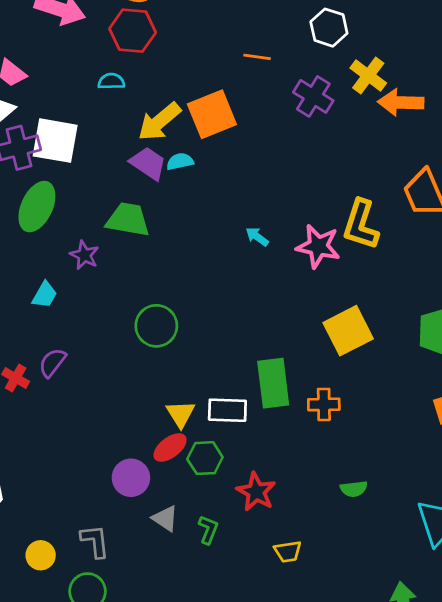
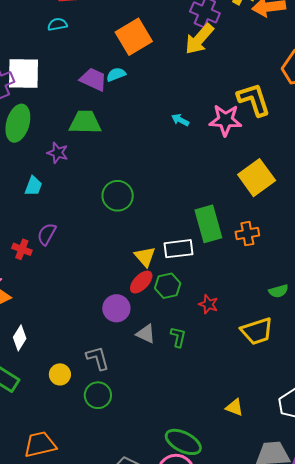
yellow arrow: (159, 122) -> (199, 39), moved
yellow L-shape: (361, 225) -> (254, 100), turned 153
red star: (256, 492) -> (208, 304), size x0.7
yellow trapezoid: (288, 552) -> (257, 331), moved, size x1.6

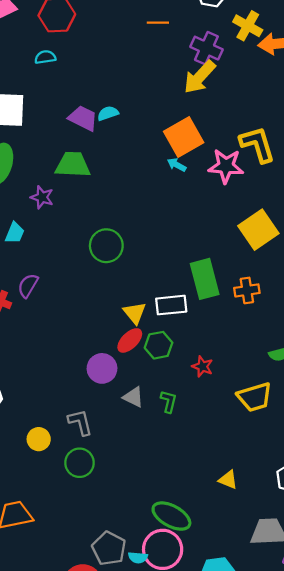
orange square: (134, 37) -> (184, 137), moved

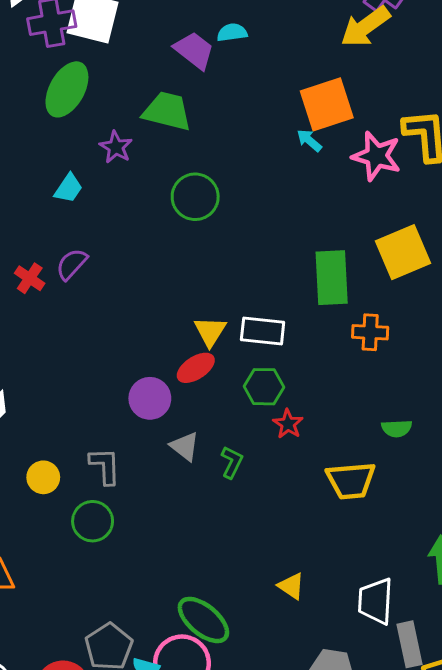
cyan semicircle: (108, 113) -> (232, 33), moved
green circle: (106, 246) -> (195, 197), moved
green rectangle: (205, 279) -> (332, 278), moved
green hexagon: (158, 345) -> (264, 387), moved

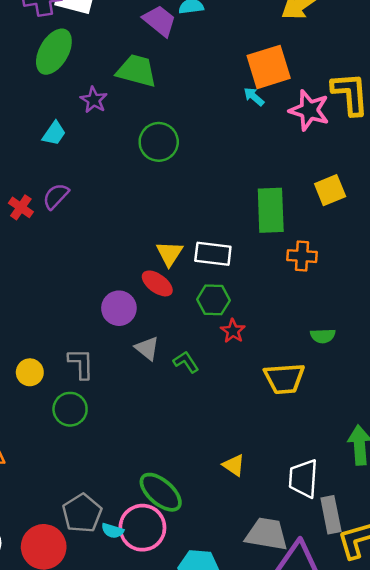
yellow square: (403, 252) -> (330, 190), size x0.7
red ellipse: (196, 368) -> (157, 283), turned 68
green L-shape: (232, 462) -> (186, 362), turned -60

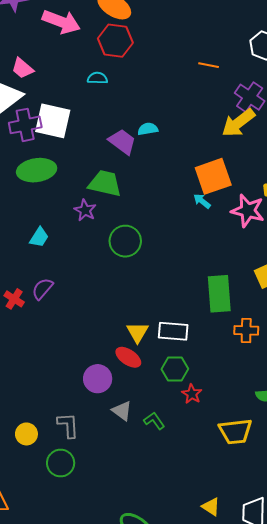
green ellipse: (54, 52) -> (37, 170), turned 54
purple star: (94, 100) -> (85, 210), moved
yellow triangle: (234, 465) -> (211, 507), moved

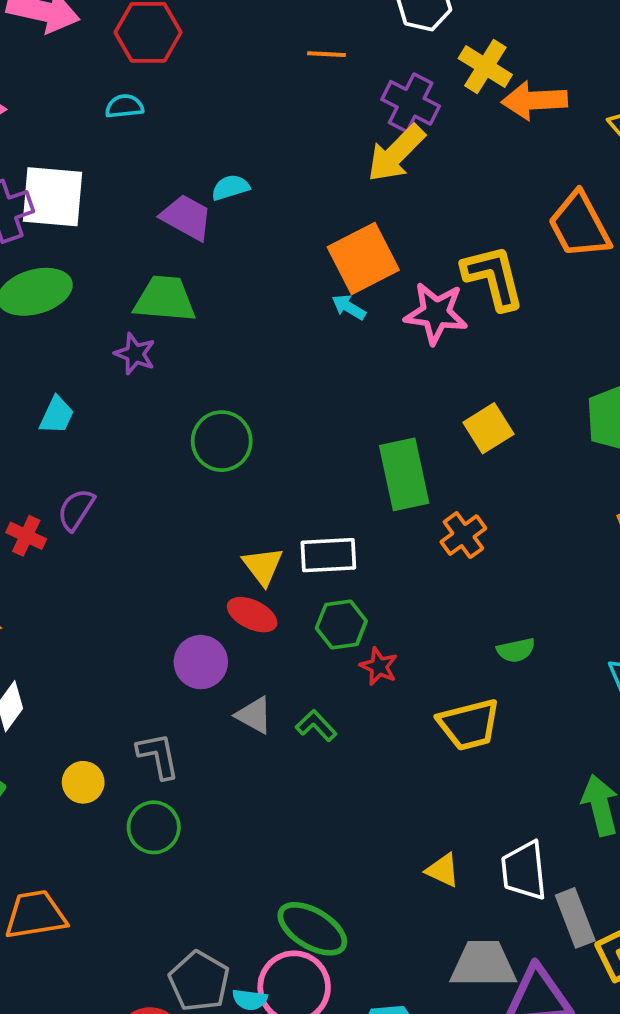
green circle: (125, 241) -> (222, 441), moved
orange cross: (246, 330) -> (463, 535), turned -30

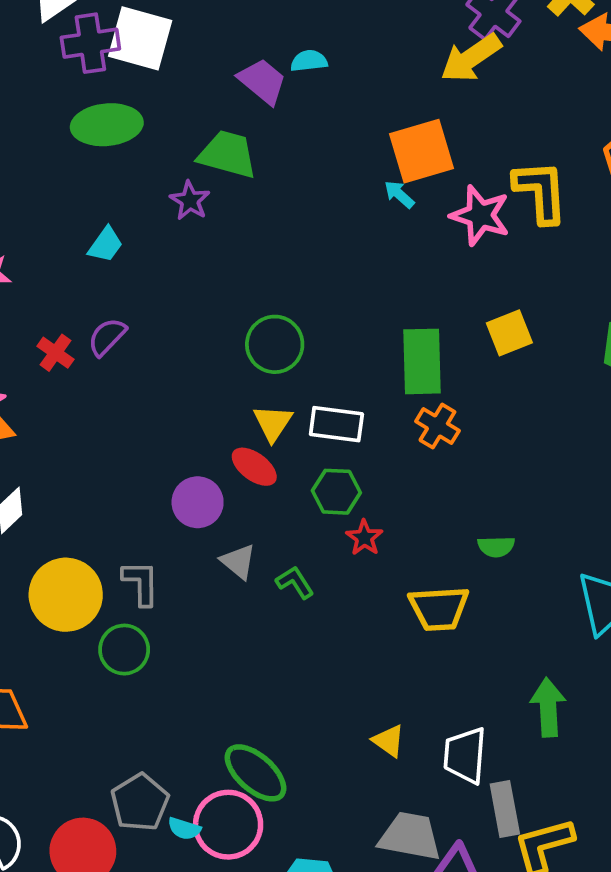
green circle: (222, 441) -> (275, 344), moved
orange cross: (463, 535) -> (437, 426), moved, turned -33
yellow circle: (83, 782) -> (66, 595), size x1.8

